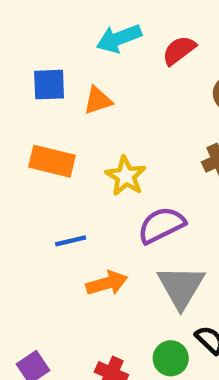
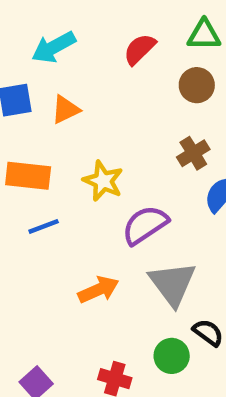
cyan arrow: (119, 38) -> (54, 47), moved
blue line: (71, 241) -> (44, 226), moved

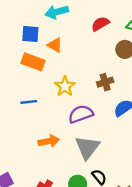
orange triangle: (66, 109) -> (55, 45), turned 42
brown cross: (193, 153) -> (105, 82), moved
orange rectangle: (28, 176) -> (33, 62), moved

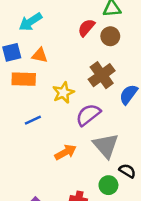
red semicircle: (100, 24) -> (86, 28), moved
brown cross: (105, 82) -> (102, 75), size x1.5
yellow star: (65, 86) -> (63, 93), turned 30

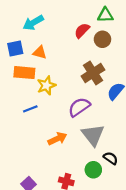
yellow star: (63, 93) -> (46, 85), moved

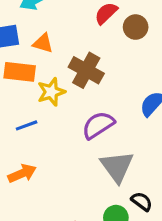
brown cross: (93, 73) -> (86, 70), moved, turned -30
orange arrow: (57, 139) -> (22, 173), moved

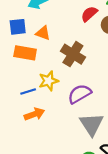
yellow star: (51, 92) -> (48, 81), moved
orange arrow: (22, 173) -> (34, 114), moved

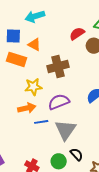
brown cross: (73, 54) -> (58, 67), turned 35
blue line: (28, 91) -> (41, 122), moved
orange arrow: (34, 114) -> (27, 108), moved

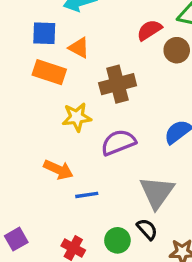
orange arrow: (27, 108) -> (58, 170), moved, turned 36
blue line: (41, 122) -> (87, 195), moved
gray triangle: (65, 130) -> (157, 192), moved

